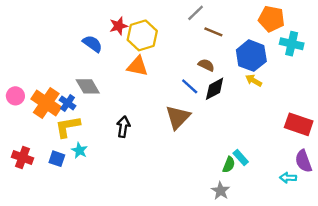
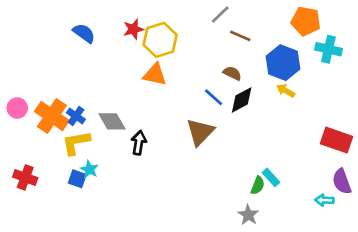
blue semicircle: (92, 44) -> (84, 33), moved
gray diamond: (88, 86) -> (112, 121), moved
blue square: (57, 159) -> (77, 179), moved

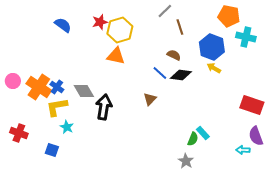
brown line: (240, 36) -> (180, 27), turned 49
black diamond: (242, 100) -> (181, 75), turned 35
brown triangle: (200, 132) -> (150, 99), size x0.6
black arrow: (139, 143) -> (104, 107), size x1.4
blue square: (77, 179) -> (52, 150), moved

